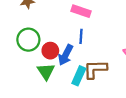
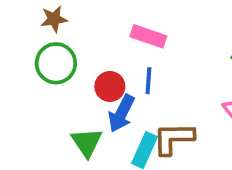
green circle: (28, 40) -> (56, 63), moved
red circle: (50, 51) -> (110, 86), moved

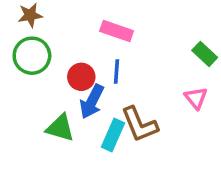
brown L-shape: (173, 138) -> (139, 124), turned -111
green triangle: (87, 142) -> (60, 128), turned -40

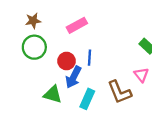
pink rectangle: (117, 31) -> (77, 25), moved, turned -48
brown L-shape: (139, 124) -> (119, 92), moved

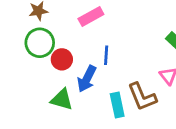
red circle: (67, 61) -> (62, 59), moved
cyan rectangle: (87, 99) -> (117, 105), moved, turned -36

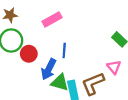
brown L-shape: (142, 97) -> (93, 84), turned 90
green triangle: (62, 99) -> (60, 82), moved

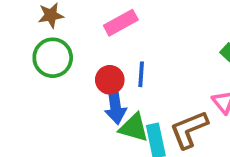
red circle: (29, 54) -> (110, 80), moved
blue arrow: (49, 69) -> (115, 106), turned -35

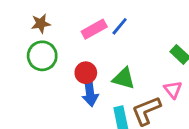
blue line: (141, 74) -> (120, 26), moved, turned 36
green triangle: (134, 128) -> (124, 78), moved

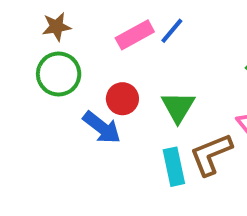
green triangle: (124, 78) -> (178, 107), turned 45
blue arrow: (90, 92) -> (102, 128), moved, turned -44

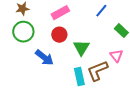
blue line: (172, 31) -> (101, 11), moved
red circle: (122, 99) -> (59, 35), moved

